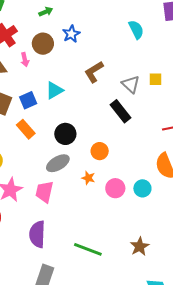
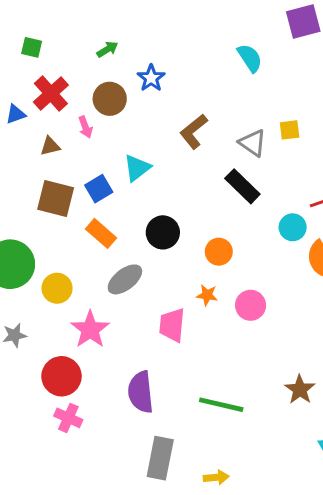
gray ellipse: (58, 163) -> (125, 279), moved
cyan circle: (142, 188) -> (293, 227), moved
pink trapezoid: (44, 192) -> (172, 325), moved

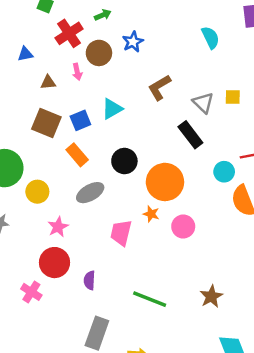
red cross: (51, 94) -> (69, 33), moved
orange circle: (219, 252) -> (165, 182), size x1.8
pink star: (90, 329) -> (58, 227), size x0.7
red circle: (62, 376) -> (55, 263), moved
purple semicircle: (141, 392) -> (89, 280), size x0.6

